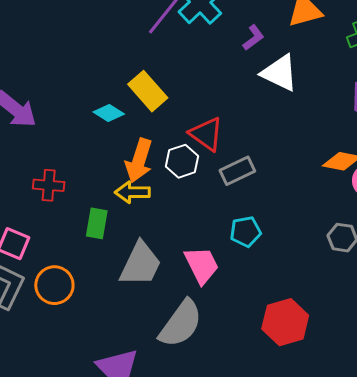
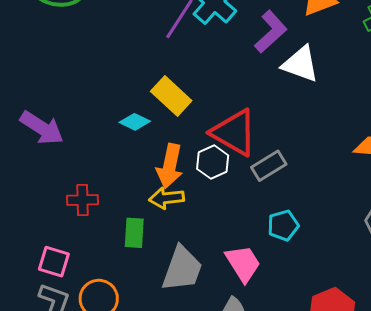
purple L-shape: (253, 38) -> (271, 32), size x1.6
red triangle: (206, 134) -> (234, 133), size x1.4

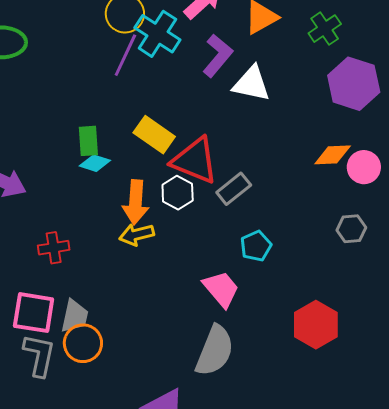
yellow rectangle: (171, 96) -> (154, 135), moved
green rectangle: (134, 233) -> (88, 141), moved
pink square: (54, 262) -> (34, 313), size x1.4
gray trapezoid: (182, 269) -> (75, 316), moved, size x0.7

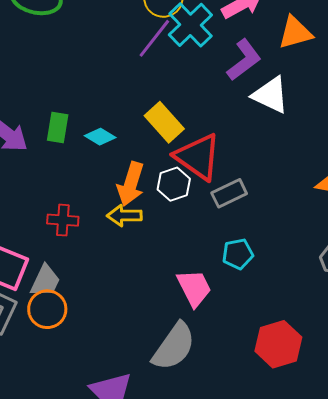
green rectangle: (88, 141) -> (58, 127), moved
red cross: (54, 248) -> (63, 220), moved

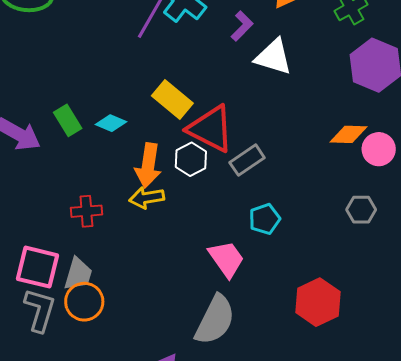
purple L-shape: (244, 60) -> (242, 26), size x0.7
green rectangle: (58, 127) -> (68, 120), turned -32

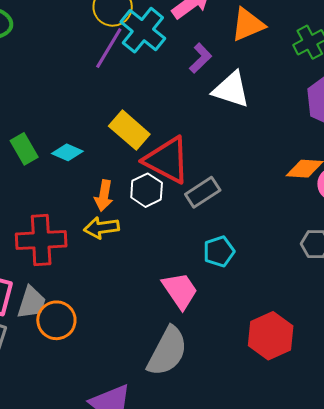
orange arrow: (148, 165) -> (104, 196), size x0.7
red cross: (86, 211) -> (41, 240), size x1.6
orange circle: (84, 302) -> (56, 320), moved

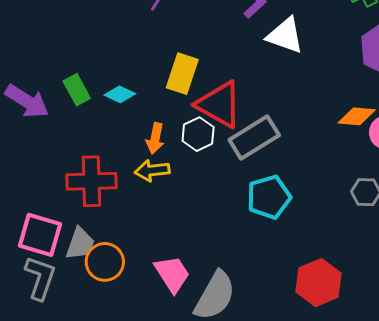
yellow rectangle: (129, 130) -> (182, 74), turned 66
gray rectangle: (203, 192) -> (254, 137), size x1.4
cyan pentagon: (219, 251) -> (269, 197), size x1.4
pink trapezoid: (180, 291) -> (172, 274), moved

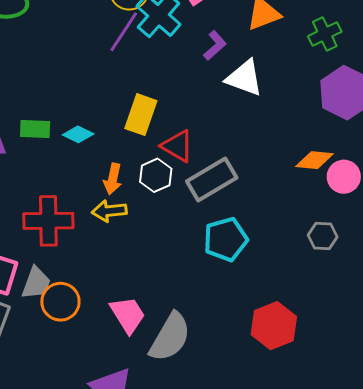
green rectangle: (77, 90) -> (35, 129), turned -60
red triangle: (219, 104) -> (177, 146), size x0.7

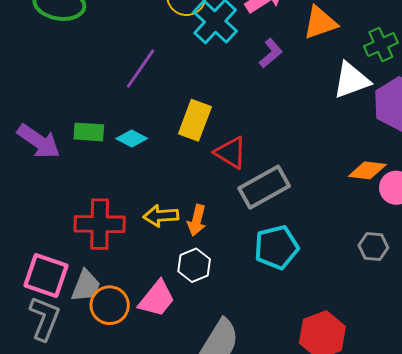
purple line: (124, 32) -> (141, 69), moved
white triangle: (244, 78) -> (351, 80), moved, turned -42
white hexagon: (156, 175) -> (194, 265), moved
orange arrow: (113, 179) -> (197, 220), moved
pink trapezoid: (128, 315) -> (157, 299), moved, turned 69

